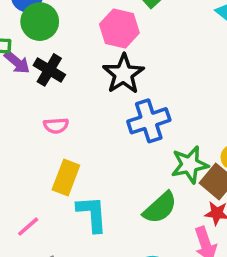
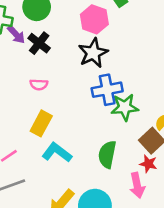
green star: (190, 165) -> (125, 107), moved
green semicircle: (160, 208) -> (107, 154), turned 136
cyan L-shape: (92, 214) -> (57, 152), turned -56

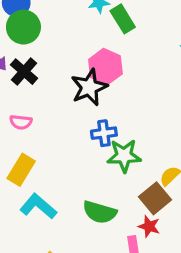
pink hexagon: (94, 19) -> (105, 67), moved
blue cross: (107, 90) -> (104, 133), size x0.7
green semicircle: (107, 154) -> (100, 212), turned -88

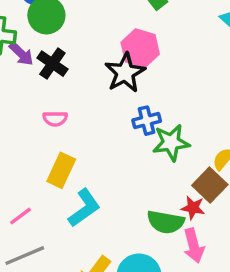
cyan L-shape: (38, 206) -> (84, 208), turned 111
green semicircle: (100, 212) -> (166, 222), moved
red star: (149, 226) -> (193, 208), moved

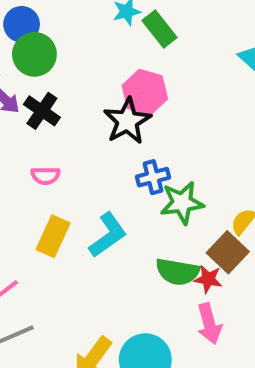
cyan L-shape: (84, 208) -> (108, 235), moved
green semicircle: (166, 222) -> (178, 272), moved

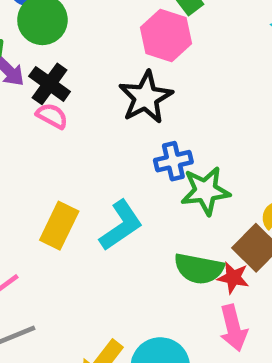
pink hexagon: (145, 92) -> (166, 35), moved
pink semicircle: (46, 176) -> (52, 116), moved, turned -152

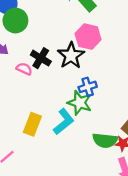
pink hexagon: (166, 35) -> (88, 37), moved
black cross: (50, 84) -> (41, 58), moved
green star: (205, 191) -> (80, 103), moved, turned 30

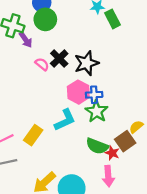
pink hexagon: (88, 37) -> (78, 92), moved
green star: (80, 103) -> (97, 111), moved
yellow rectangle: (32, 124) -> (33, 135), moved

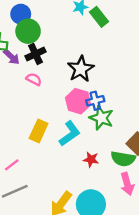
black cross: (59, 58) -> (35, 54), moved, turned 30
yellow rectangle: (33, 135) -> (39, 131), moved
green semicircle: (97, 146) -> (123, 159), moved
red star: (112, 153) -> (91, 159), moved

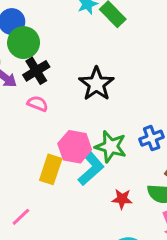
pink hexagon: (78, 101) -> (75, 147), moved
blue cross: (95, 101) -> (152, 138), moved
green star: (101, 118) -> (111, 146), moved

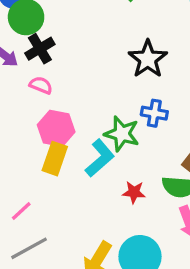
black star: (96, 84) -> (148, 59), moved
blue cross: (152, 138) -> (154, 113), moved, turned 30
pink hexagon: (75, 147) -> (56, 128), moved

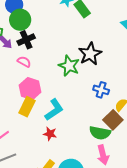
blue cross: (154, 113) -> (101, 90), moved
green star: (122, 134) -> (69, 66), moved
red star: (134, 192) -> (50, 134), moved

